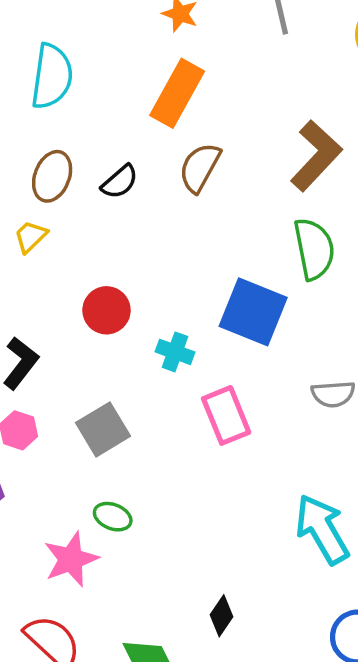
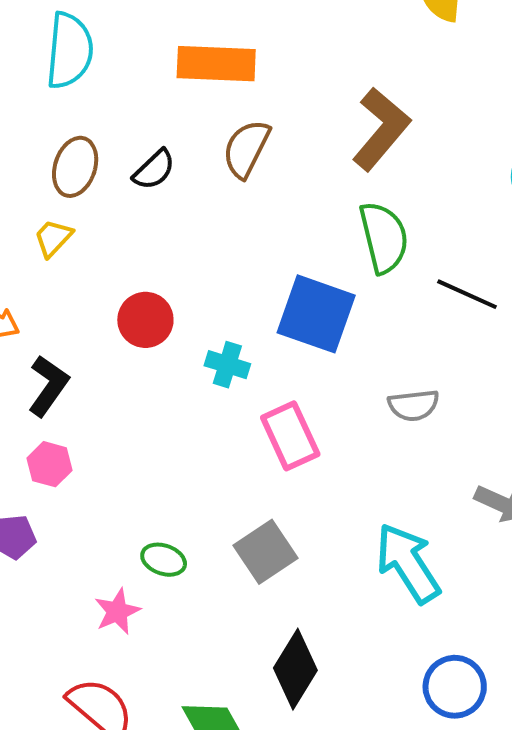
orange rectangle: (177, 93) -> (216, 64), turned 66
gray square: (103, 429) -> (265, 552), moved
pink star: (71, 559) -> (117, 611), size x0.7
black diamond: (221, 616) -> (295, 669), size x1.6

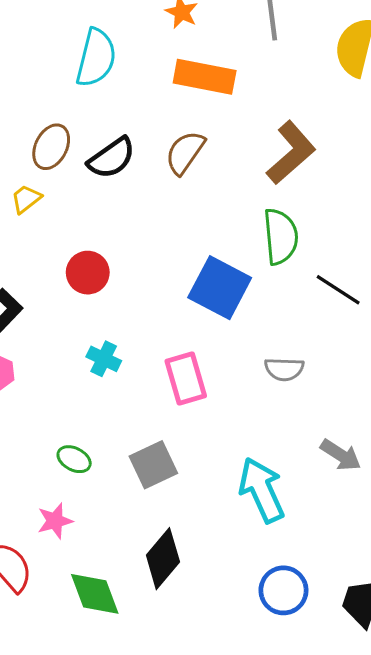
cyan semicircle: (69, 51) -> (96, 58), moved
orange rectangle: (216, 64) -> (205, 77), moved
black semicircle: (154, 170) -> (112, 158), size x1.4
cyan cross: (227, 365) -> (104, 359), moved
pink star: (117, 611) -> (55, 521), moved

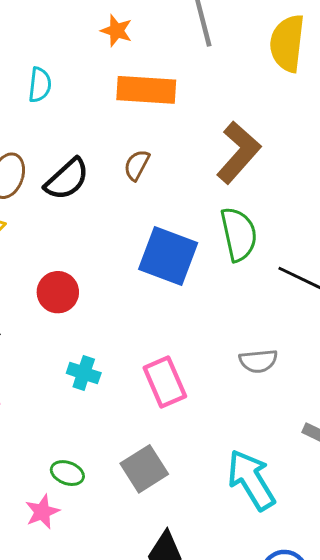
cyan semicircle: (96, 58) -> (40, 85), size x0.6
brown semicircle: (185, 152) -> (137, 165), size x0.7
blue square: (220, 288) -> (168, 256), moved
pink star: (55, 521) -> (42, 512), moved

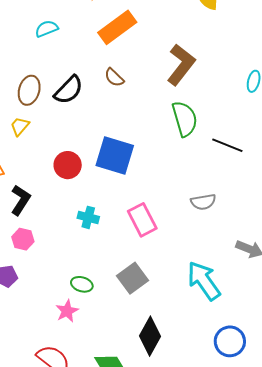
cyan semicircle: (40, 85) -> (47, 29), turned -115
orange rectangle: (146, 90) -> (117, 27), turned -36
brown semicircle: (137, 165) -> (114, 77), turned -70
blue square: (168, 256) -> (115, 155), moved

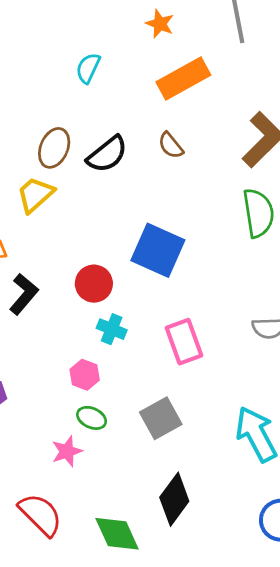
cyan semicircle: (47, 29) -> (88, 68), turned -50
yellow trapezoid: (20, 126) -> (35, 195), size x1.4
red circle: (68, 165) -> (94, 284), moved
pink hexagon: (23, 239) -> (85, 375), moved

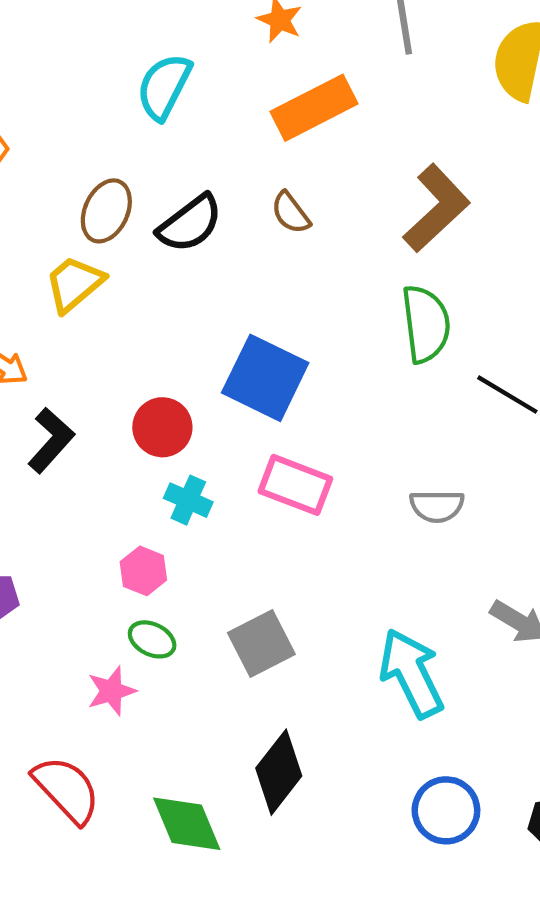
cyan semicircle: (88, 68) -> (164, 87), size x1.4
pink rectangle: (184, 342) -> (295, 485), moved, turned -51

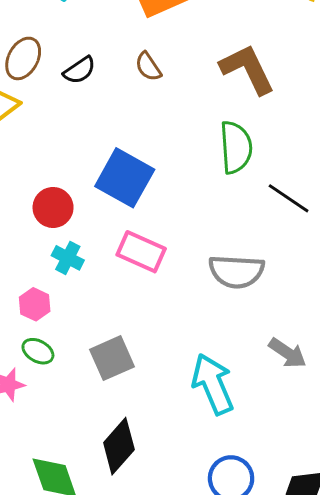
brown L-shape: (436, 208) -> (247, 69), turned -76
black semicircle: (190, 224) -> (79, 70), size x0.7
gray semicircle: (437, 506) -> (236, 271), size x1.5

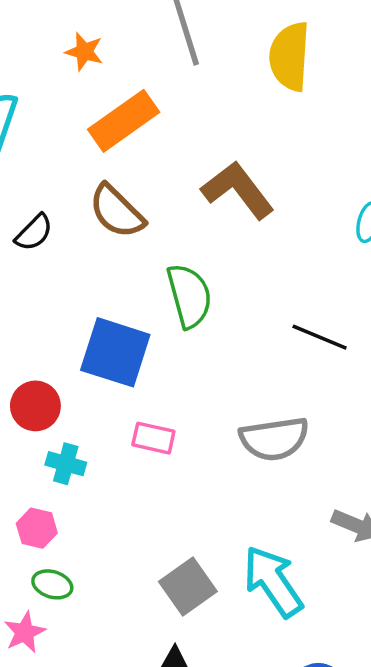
brown semicircle: (148, 67) -> (117, 211), size x1.6
green semicircle: (236, 147) -> (189, 296), moved
pink rectangle: (141, 252) -> (153, 438), size x0.7
gray square: (112, 358) -> (188, 587), moved

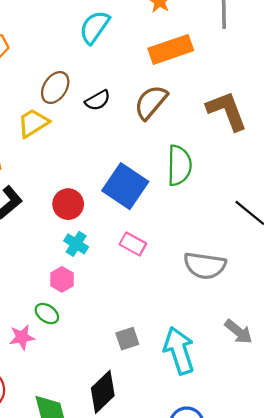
brown semicircle: (117, 211) -> (151, 102), turned 69
pink hexagon: (37, 528) -> (62, 279), moved
gray square: (188, 587) -> (127, 339), size x0.7

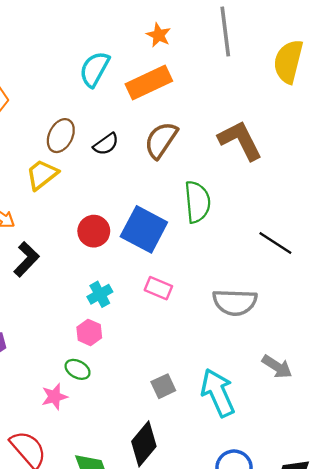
orange rectangle: (171, 49) -> (149, 83), moved
red circle: (68, 204) -> (94, 231), moved
cyan cross: (76, 244) -> (100, 294), turned 35

